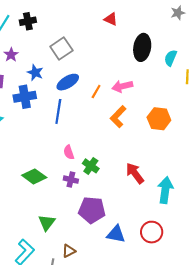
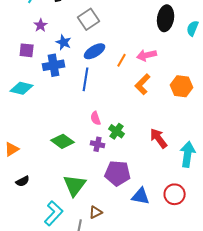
green triangle: (47, 223) -> (75, 185), size x1.4

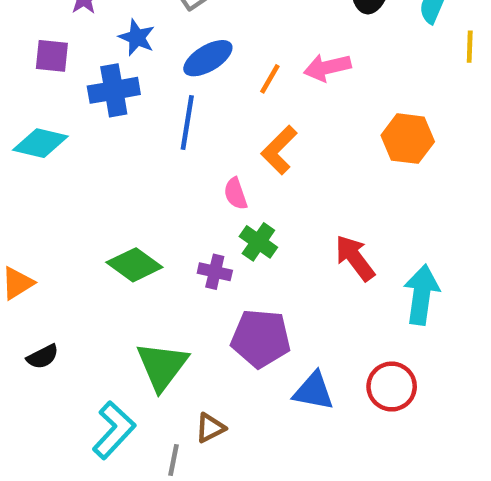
orange L-shape: (143, 84) -> (279, 150), moved
pink semicircle: (96, 118) -> (235, 194), moved

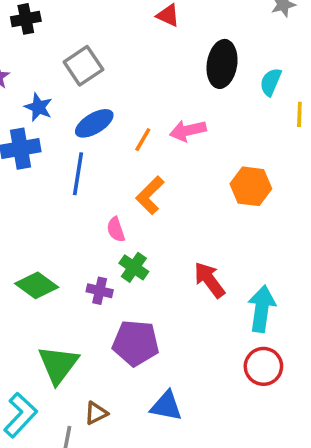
red circle: (392, 387) -> (263, 366), moved
blue triangle: (314, 391) -> (166, 406), moved

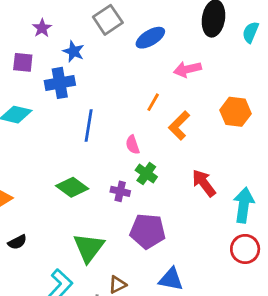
blue ellipse: (94, 123) -> (150, 38), moved
orange line: (143, 140) -> (153, 102), moved
blue line: (78, 174) -> (89, 125), moved
orange L-shape: (150, 195) -> (179, 125), moved

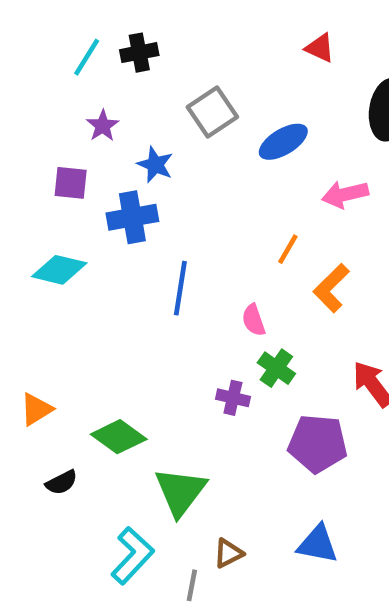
green diamond: (72, 187) -> (119, 437), moved
purple pentagon: (148, 231) -> (318, 444), moved

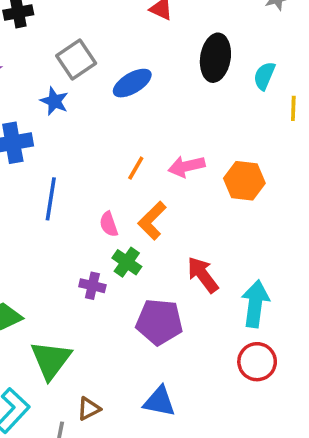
blue star: (155, 165) -> (54, 101), moved
pink arrow: (345, 194) -> (187, 166), moved
orange L-shape: (331, 288) -> (152, 221), moved

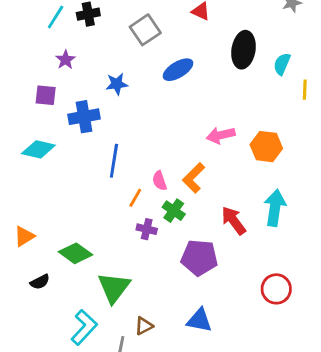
gray square: (76, 60) -> (145, 30), moved
blue star: (54, 101) -> (117, 84), turned -30
orange line: (136, 168) -> (135, 198), moved
cyan arrow: (255, 304) -> (275, 208), moved

